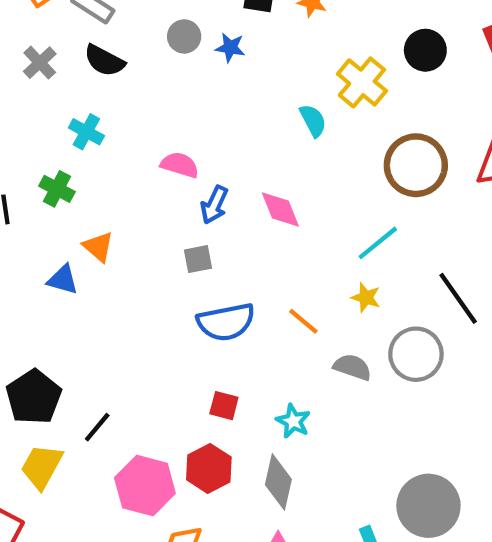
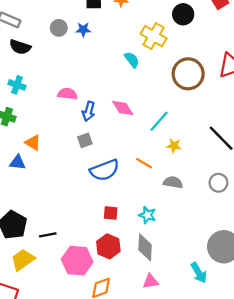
cyan line: (378, 243) -> (159, 121), moved
gray circle: (416, 354) -> (218, 183), moved, size x0.7
black line: (97, 427) -> (48, 235), turned 49
yellow trapezoid: (42, 466) -> (23, 260), turned 35

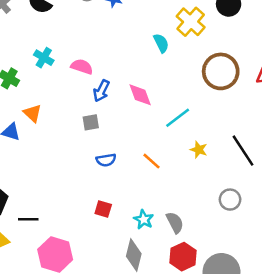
cyan cross: (17, 85) -> (44, 58), moved
yellow star: (174, 146) -> (199, 150), moved
blue semicircle: (105, 170) -> (106, 160), size x0.6
gray semicircle: (173, 182) -> (175, 223), moved, turned 42
red hexagon: (108, 246) -> (183, 257), moved

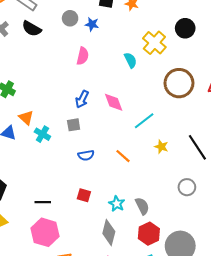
cyan cross: (44, 58) -> (42, 134), moved
pink semicircle: (82, 67) -> (83, 56), moved, turned 84
black line: (28, 219) -> (43, 202), moved

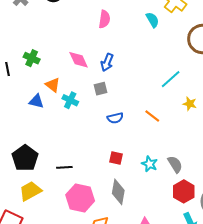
pink diamond: (114, 102) -> (79, 60), moved
black line: (43, 202) -> (64, 167), moved
gray diamond: (109, 233) -> (118, 192), moved

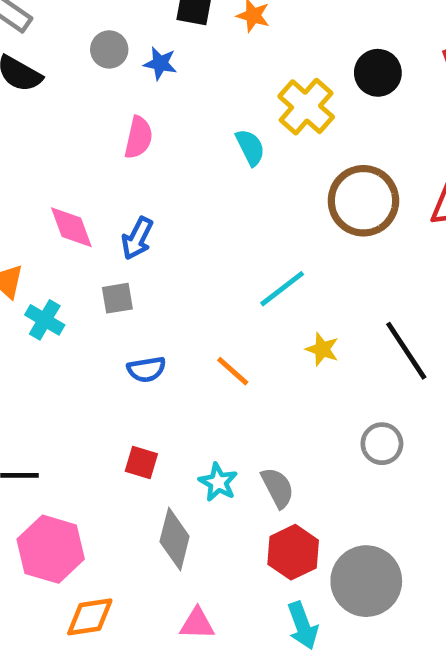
gray diamond: (118, 192) -> (175, 539), moved

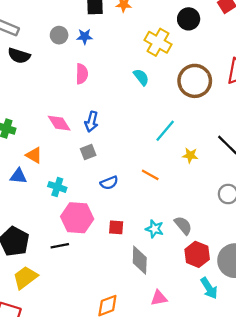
cyan semicircle: (250, 147) -> (141, 77), moved
cyan cross: (45, 320) -> (57, 187), moved
pink hexagon: (51, 549) -> (77, 218), moved

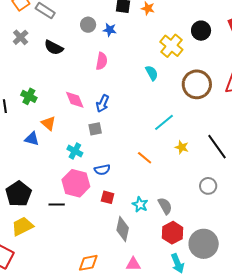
black semicircle: (19, 56) -> (54, 47), moved
blue semicircle: (109, 183) -> (102, 170), moved
cyan cross: (57, 187) -> (75, 151), moved

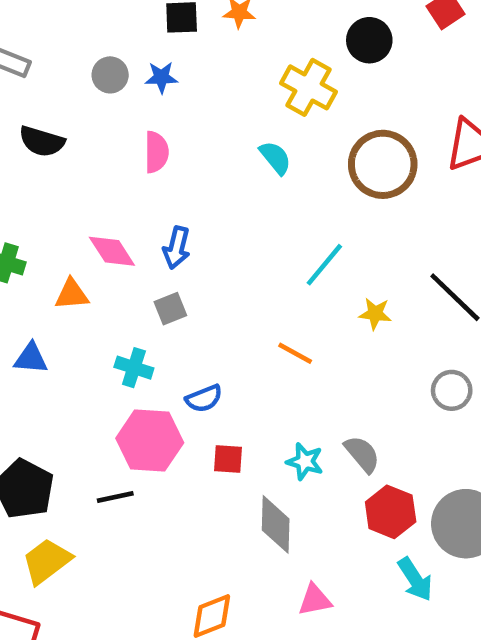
orange triangle: (48, 123) -> (72, 294), moved, turned -35

